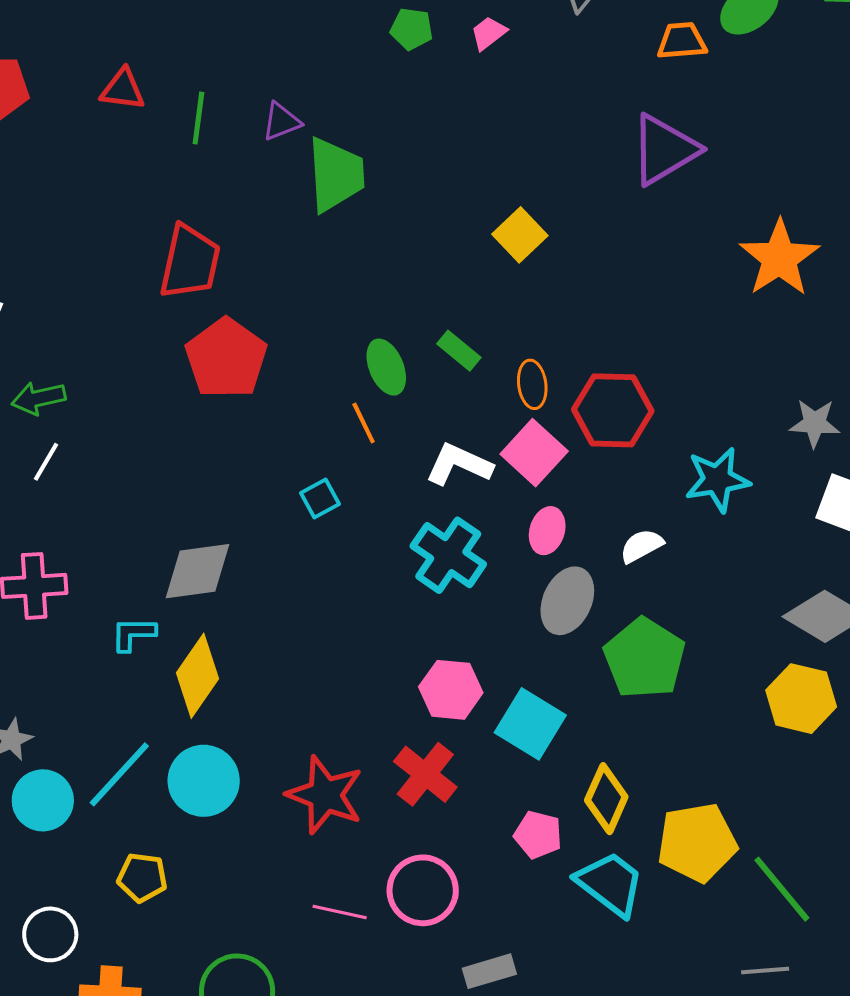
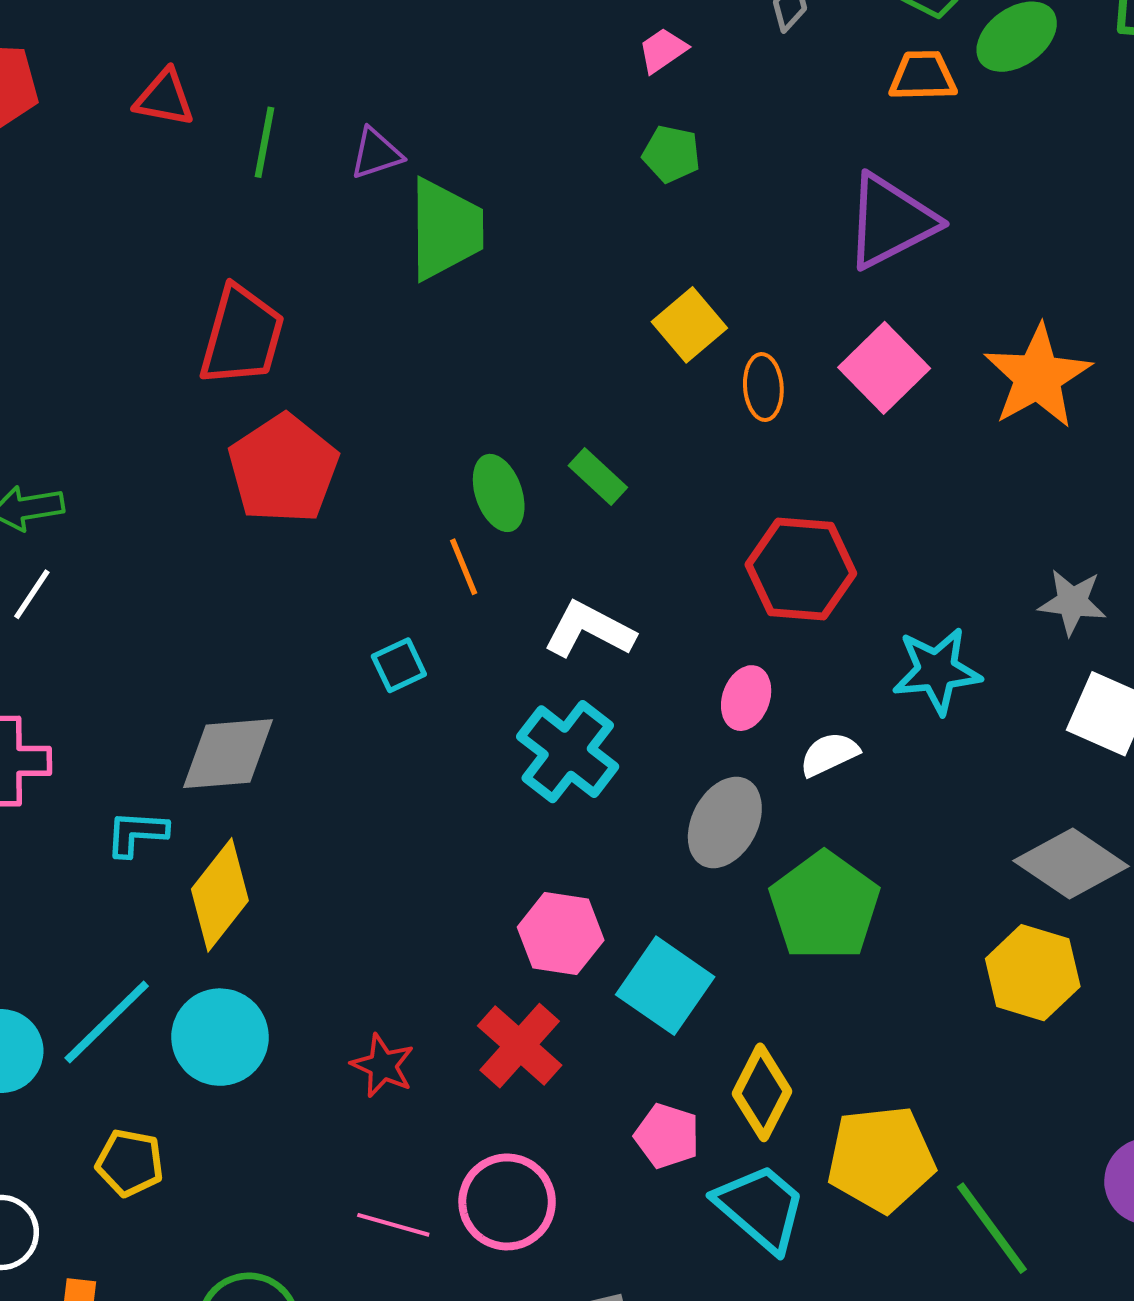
green pentagon: (412, 29) -> (671, 154), moved
orange ellipse: (532, 384) -> (763, 387), moved
pink square: (534, 453) -> (884, 368), moved
pink ellipse: (547, 531) -> (746, 698), moved
red star: (325, 795) -> (383, 1066), size x0.6

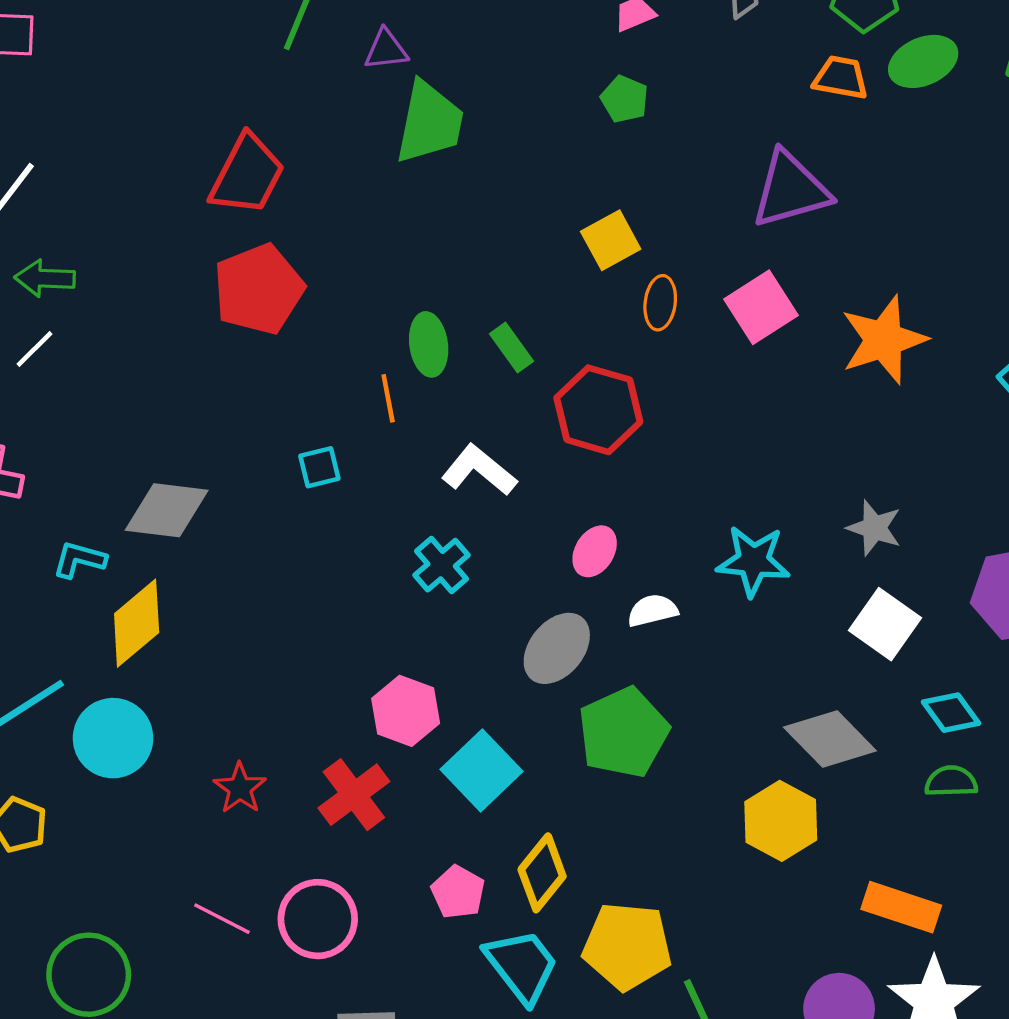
red hexagon: (801, 569) -> (598, 410), moved
cyan cross: (568, 752) -> (442, 565), size x0.7

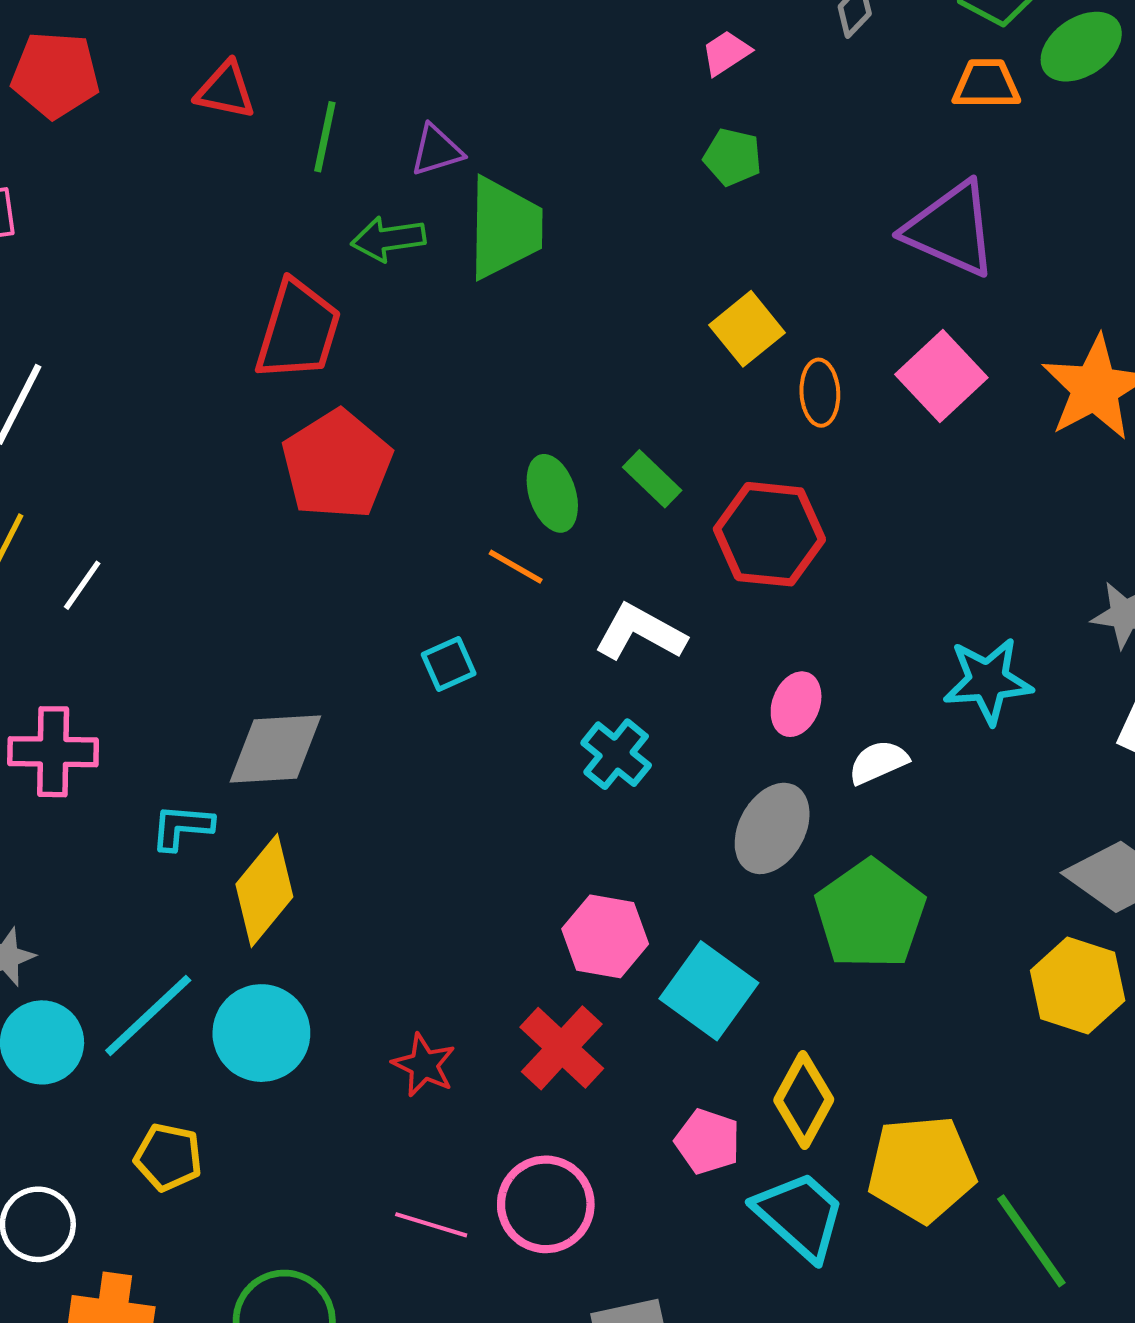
purple triangle: (791, 190) -> (951, 229), turned 50
green arrow: (45, 278) -> (388, 239), moved
orange line: (388, 398) -> (516, 567), turned -39

